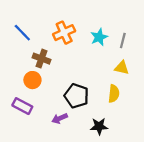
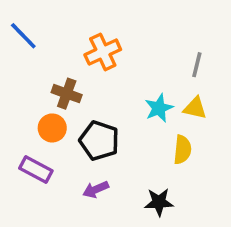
blue line: (22, 33) -> (23, 36), moved
cyan star: (99, 37) -> (159, 108), moved
black pentagon: (77, 96) -> (99, 141), moved

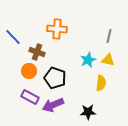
blue line: (23, 36) -> (13, 37), moved
orange cross: (103, 52) -> (57, 29), turned 30
purple rectangle: (36, 170) -> (30, 97), moved
purple arrow: (96, 189) -> (53, 105), size x1.5

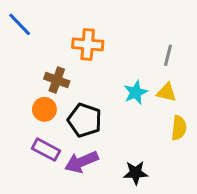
blue line: (13, 37) -> (20, 24), moved
yellow semicircle: (101, 83) -> (179, 128), moved

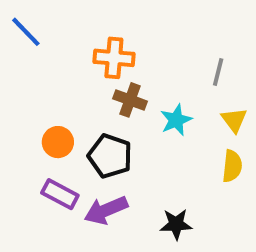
brown cross: (57, 80) -> (130, 100), moved
yellow triangle: (166, 92) -> (234, 120), moved, turned 40

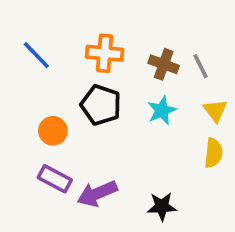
blue line: (26, 32) -> (36, 55), moved
gray line: (218, 72) -> (201, 66), turned -40
brown cross: (130, 100) -> (164, 64), moved
black pentagon: (110, 156) -> (101, 105), moved

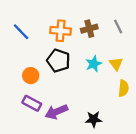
brown cross: (164, 64) -> (89, 29), moved, turned -35
gray line: (201, 66) -> (118, 26), moved
yellow triangle: (215, 110) -> (116, 64), moved

